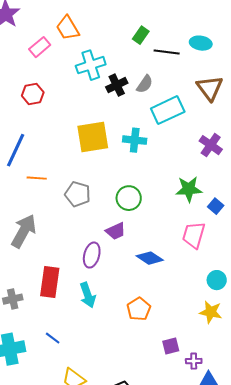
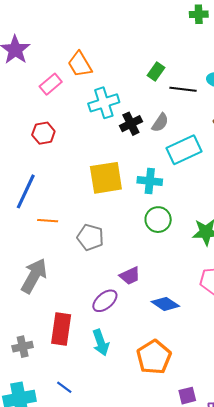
green circle: (129, 198) -> (158, 220), moved
purple ellipse: (92, 255) -> (105, 301), turned 35
orange pentagon: (139, 309) -> (154, 357), size x1.4

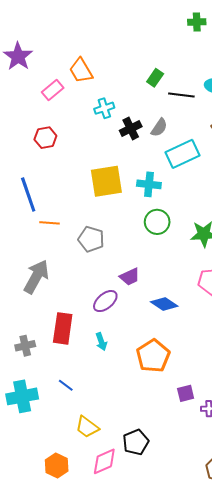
cyan cross: (104, 103) -> (104, 108), size x0.7
blue line: (26, 191) -> (28, 194), turned -44
cyan arrow: (101, 342) -> (101, 342), size x0.7

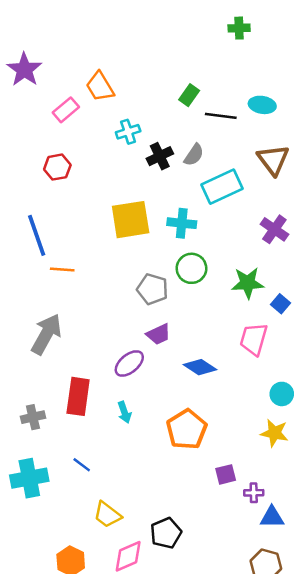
gray pentagon: (91, 239) -> (152, 289), moved

